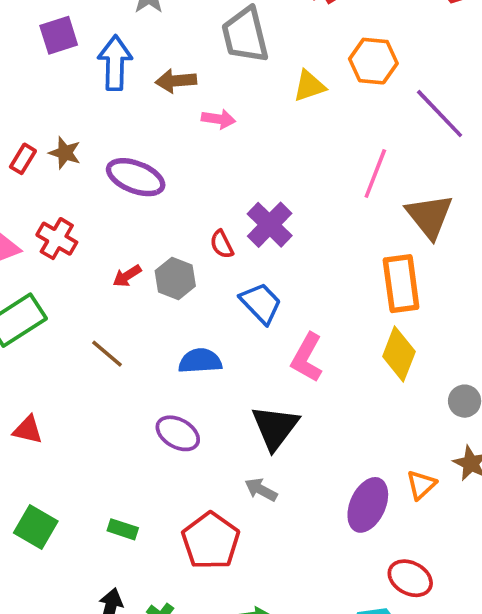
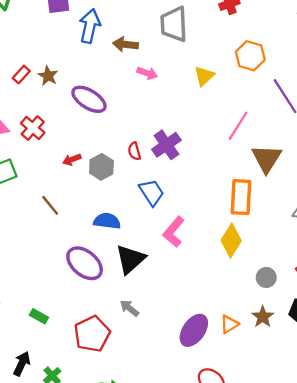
yellow triangle: (309, 86) -> (204, 76), moved, turned -35
black triangle: (275, 427) -> (130, 259), moved
purple ellipse: (178, 433) -> (85, 263), size x1.4

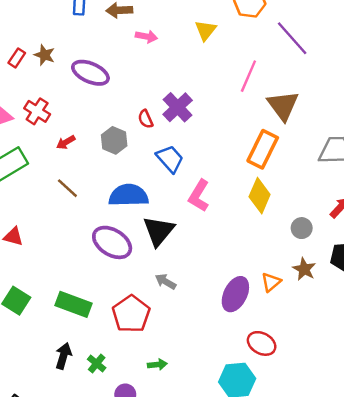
red arrow: (72, 160) -> (66, 142), moved
orange rectangle: (241, 197) -> (263, 149), turned 32
blue semicircle: (107, 221) -> (129, 195), size x1.4
green rectangle: (39, 316) -> (73, 304), size x1.8

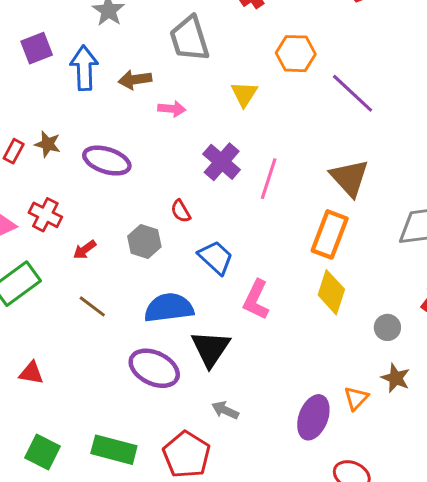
pink line: (248, 76) -> (269, 179), moved
purple cross: (178, 107) -> (222, 162), moved

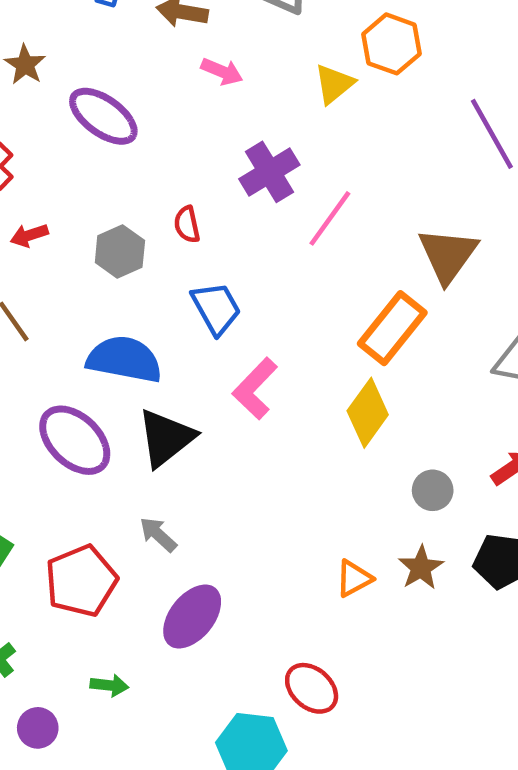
orange hexagon: (296, 54) -> (392, 44), moved
purple ellipse: (313, 417) -> (192, 616), moved

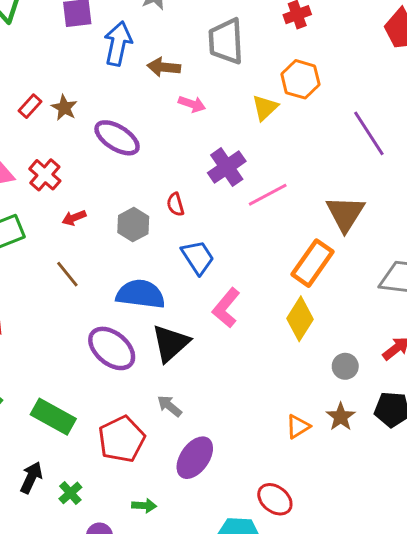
pink line: (330, 218) -> (268, 195), turned 30

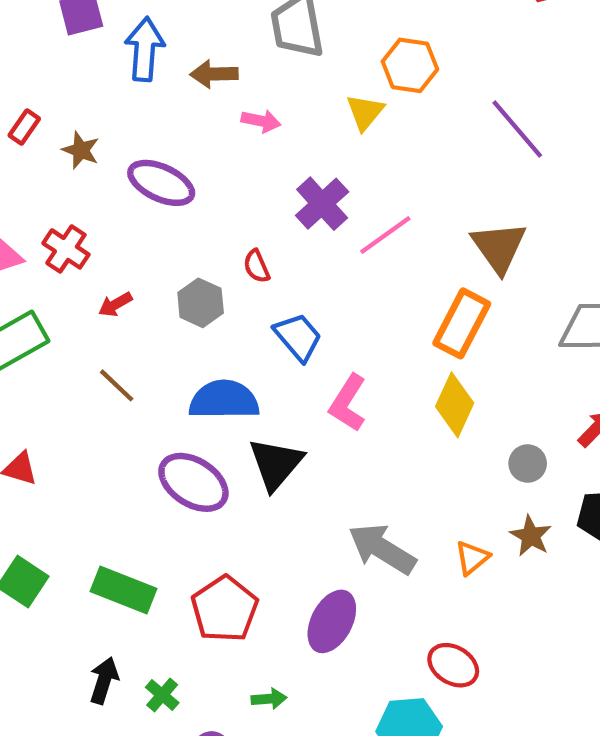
red rectangle: (30, 106) -> (24, 127), moved
gray arrow: (169, 406) -> (382, 549), moved, size x1.8

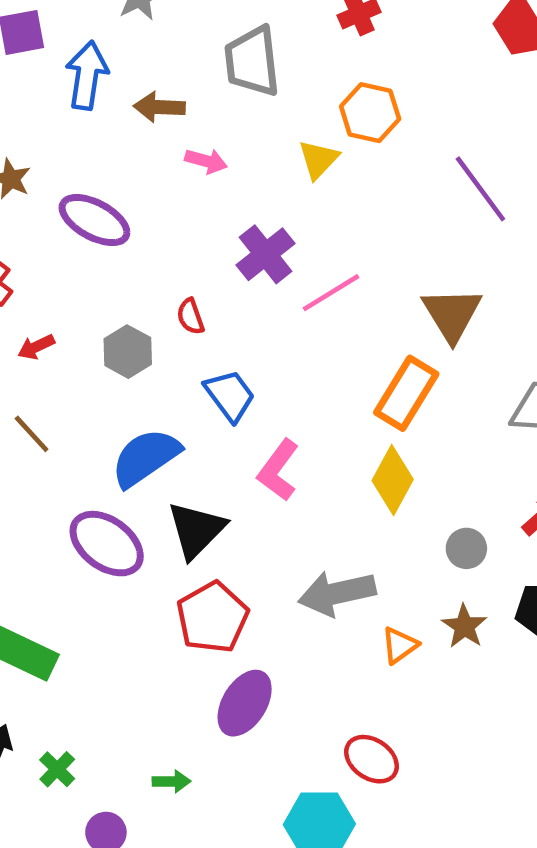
blue semicircle: (224, 400) -> (146, 457), turned -38
gray arrow: (382, 549) -> (337, 593), moved, turned -48
red pentagon: (225, 609) -> (212, 617), moved

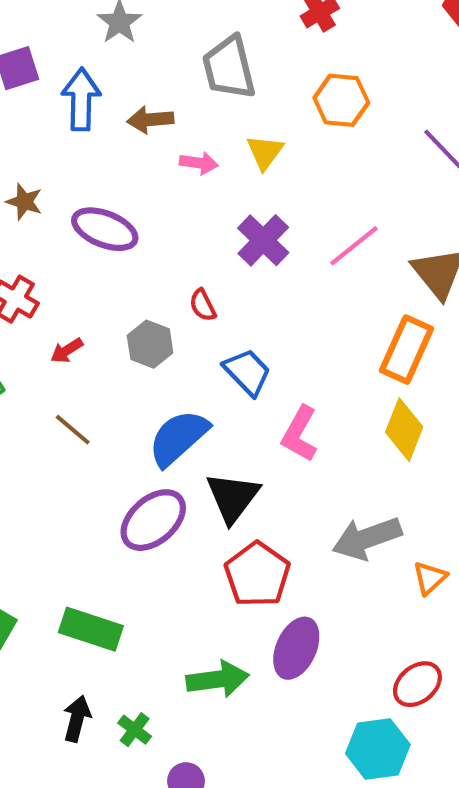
yellow triangle: (318, 159) -> (265, 152), moved
pink line: (331, 293) -> (354, 246), moved
purple ellipse: (107, 544) -> (153, 520), turned -70
red ellipse: (372, 759) -> (417, 684), turned -66
green arrow: (171, 781) -> (218, 679), moved, size x1.8

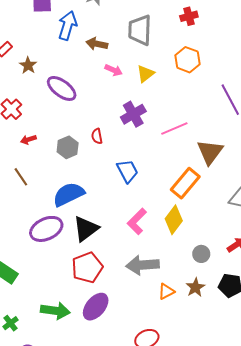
blue trapezoid: (247, 372) -> (127, 171), moved
pink L-shape: (300, 434) -> (137, 221), moved

